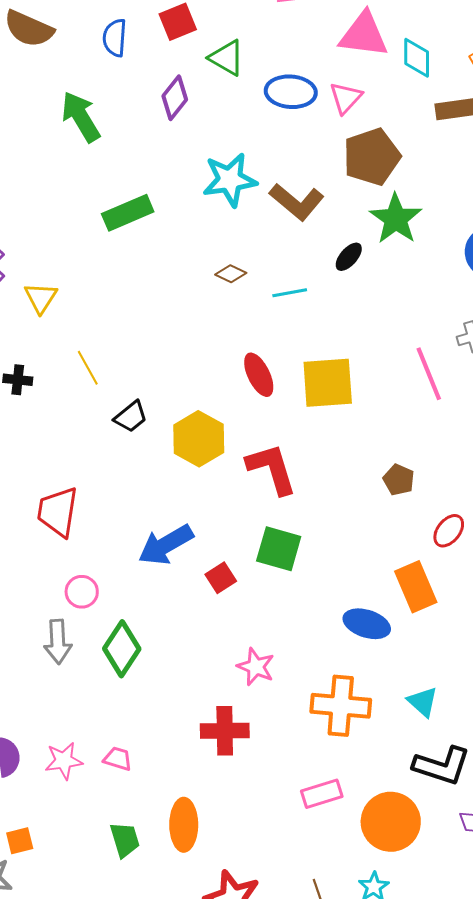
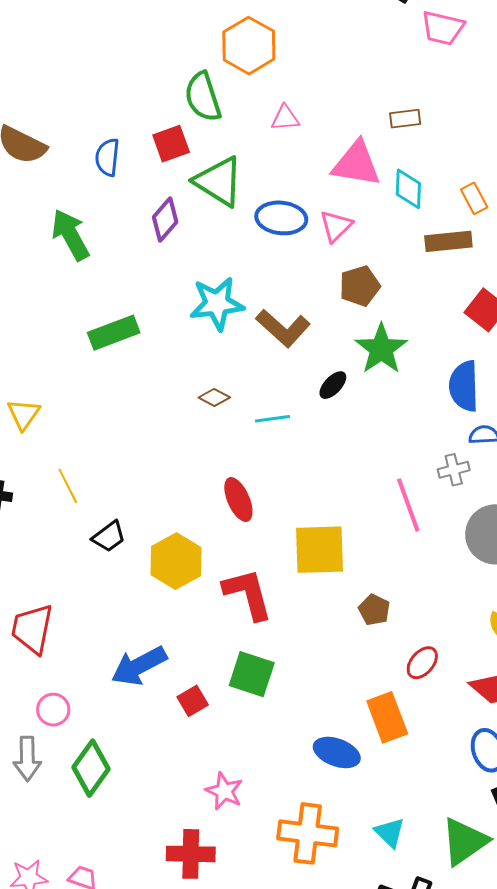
green triangle: (227, 58) -> (219, 182), size x1.4
brown pentagon: (372, 157) -> (360, 286), size x0.7
yellow square: (328, 383) -> (320, 550), moved

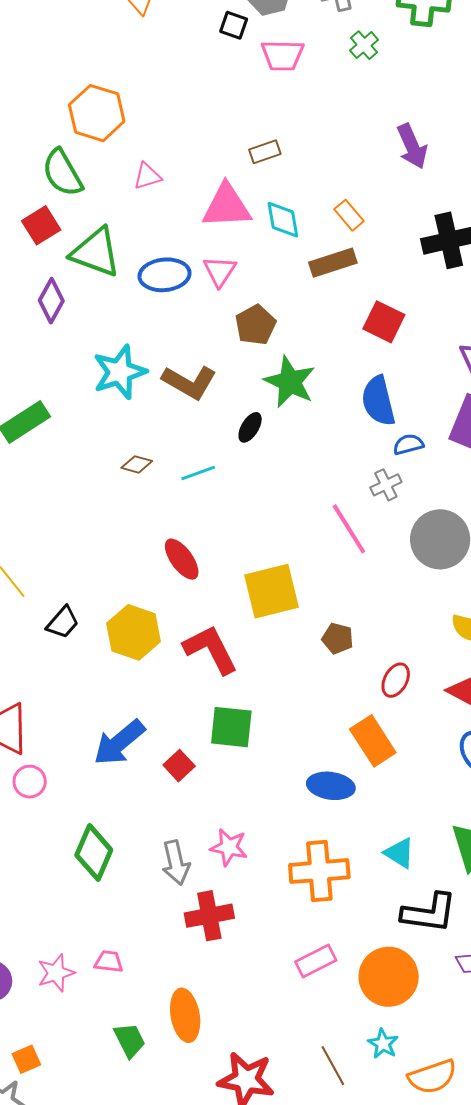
pink circle: (53, 710) -> (30, 782), moved
gray arrow: (27, 759) -> (176, 863), moved

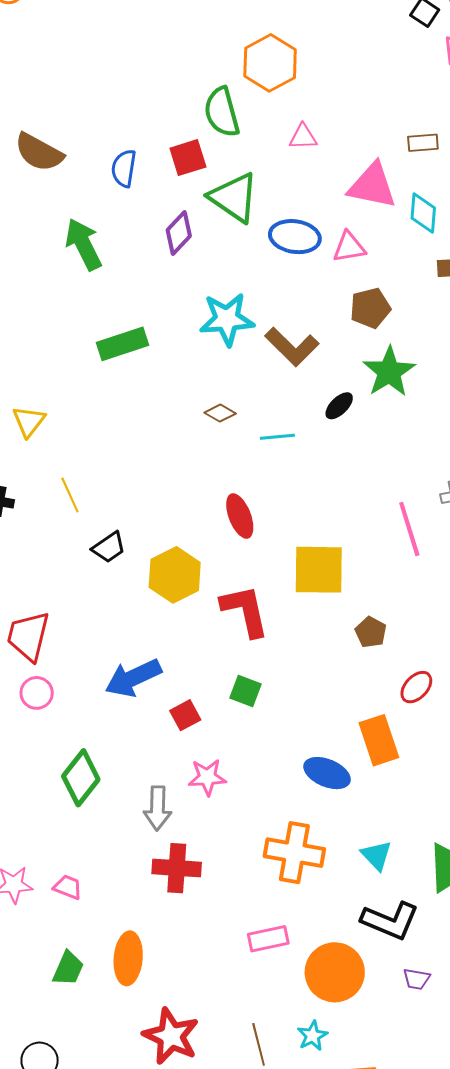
pink triangle: (220, 271) -> (349, 247), turned 33
green square: (231, 727) -> (245, 691), size x0.7
pink star: (229, 847) -> (207, 777), moved, turned -30
green trapezoid: (130, 1040) -> (68, 968), turned 36

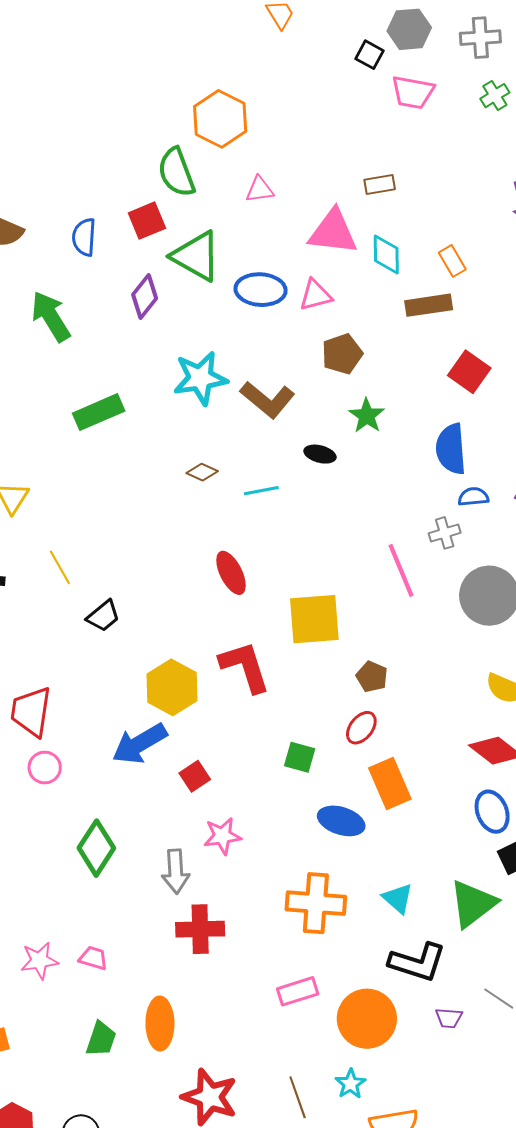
green star: (389, 372) -> (367, 416), size x0.7
black ellipse: (339, 406) -> (320, 454), turned 64
yellow hexagon: (175, 575) -> (172, 687), moved
red ellipse: (416, 687) -> (361, 728), moved
green square: (245, 691) -> (300, 757), moved

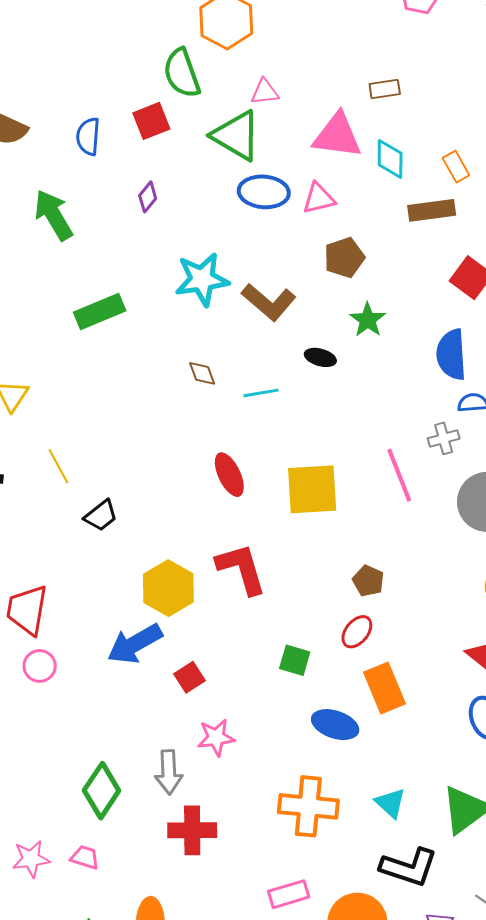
green triangle: (196, 256) -> (236, 136), moved
purple diamond: (145, 297) -> (148, 197), size x0.7
brown diamond: (202, 472) -> (202, 373), turned 44
yellow square: (314, 619) -> (312, 489), moved
green diamond: (96, 848) -> (102, 791), moved

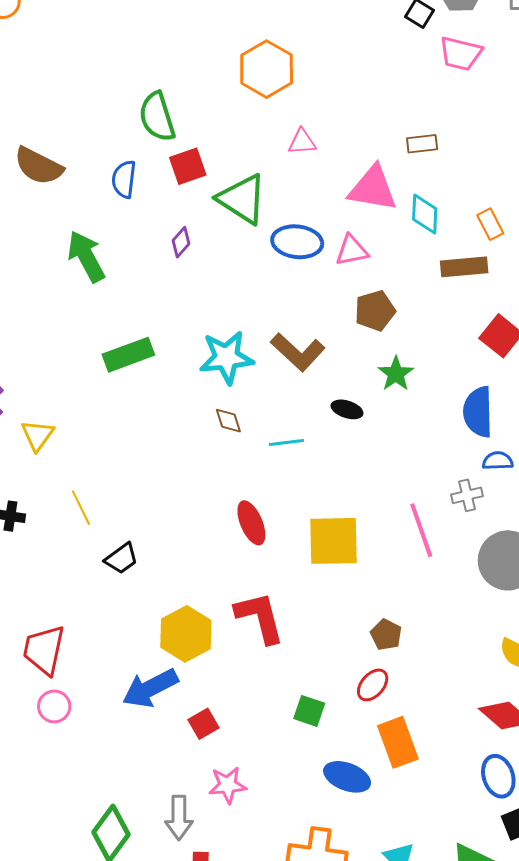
green semicircle: (182, 73) -> (157, 117), moved
green triangle: (236, 136) -> (242, 199), moved
cyan star: (202, 279) -> (226, 357), moved

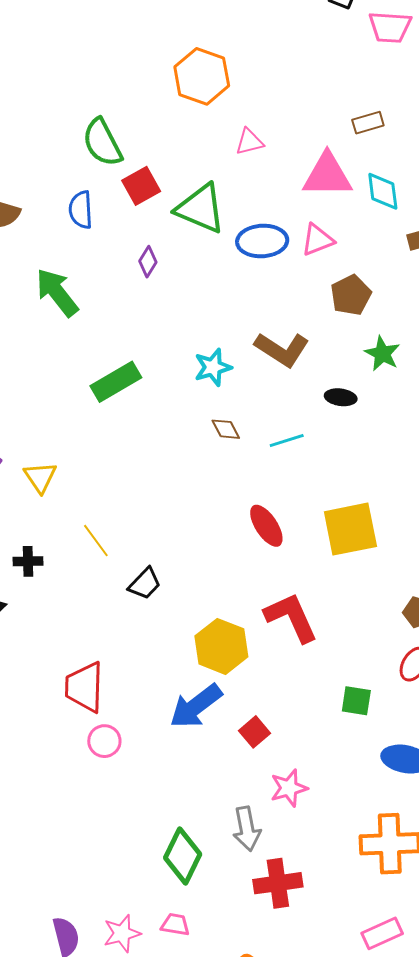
cyan star: (226, 357) -> (213, 367), size x0.7

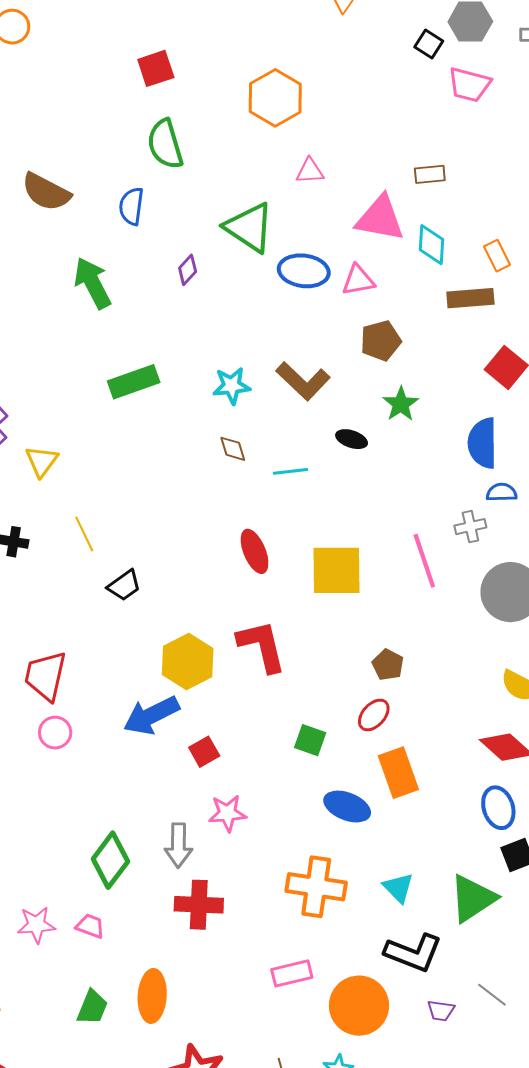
red square: (141, 186) -> (156, 68), moved

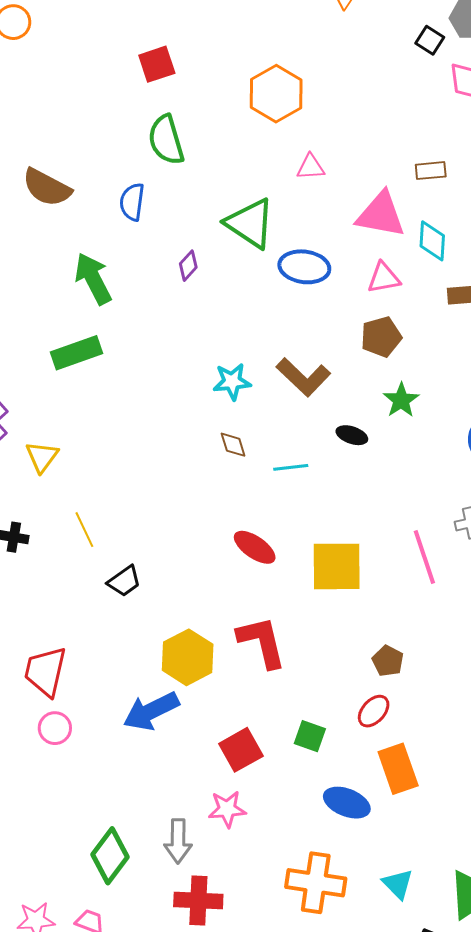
pink triangle: (358, 280) -> (384, 278), moved
green rectangle: (134, 382) -> (77, 353), moved
red ellipse: (255, 551) -> (255, 547), turned -33
red square: (204, 752) -> (241, 750), moved, size x1.4

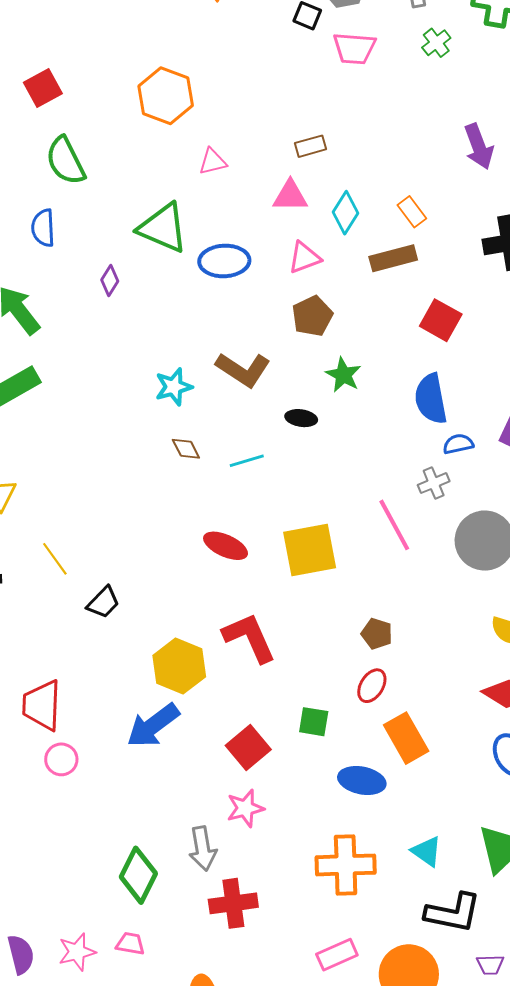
brown rectangle: (431, 171) -> (310, 146), moved
pink triangle: (381, 215) -> (290, 196), size x0.7
cyan diamond: (432, 241) -> (345, 213), turned 39

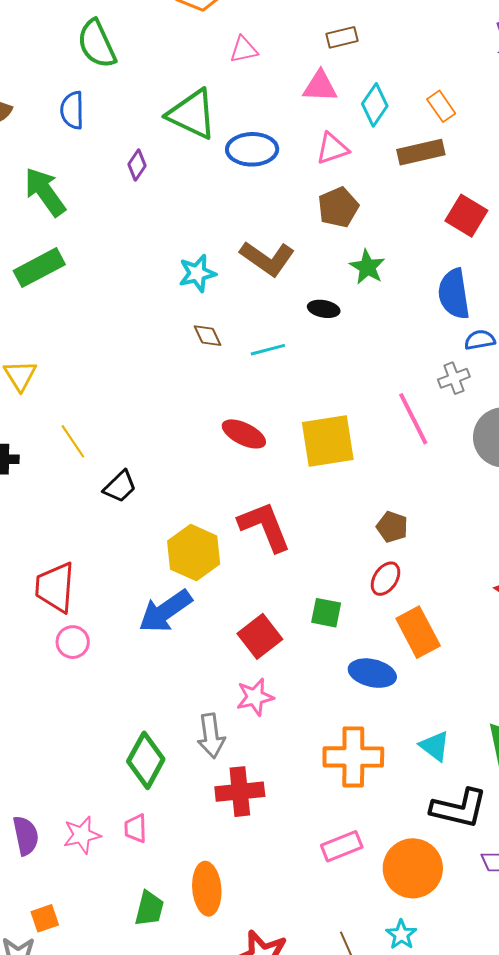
pink trapezoid: (130, 944) -> (136, 828), turned -104

